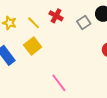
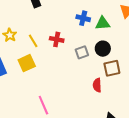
red cross: (56, 16) -> (57, 39), turned -32

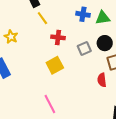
yellow line: (33, 41) -> (42, 18), moved
yellow square: (27, 63) -> (55, 65), moved

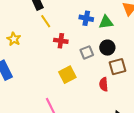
yellow square: (55, 65) -> (67, 75), moved

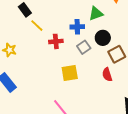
blue cross: (86, 18) -> (77, 27), moved
yellow square: (67, 75) -> (70, 73), turned 30

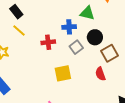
green triangle: (96, 13) -> (87, 13), turned 35
yellow line: (37, 26) -> (19, 30), moved

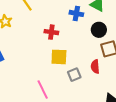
red cross: (48, 42) -> (51, 32), moved
gray square: (76, 47) -> (74, 75), moved

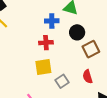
red cross: (51, 32) -> (46, 43), moved
red semicircle: (95, 67) -> (88, 77), moved

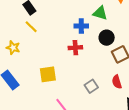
yellow square: (43, 67) -> (48, 74), moved

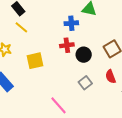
black circle: (107, 38) -> (84, 55), moved
yellow square: (48, 74) -> (35, 61), moved

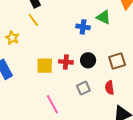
red cross: (67, 45) -> (66, 62), moved
yellow square: (35, 61) -> (45, 66), moved

